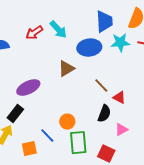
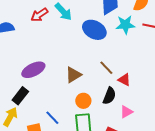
blue ellipse: (89, 48) -> (94, 30), turned 35
brown triangle: (66, 69) -> (73, 75), moved
orange circle: (67, 122) -> (83, 101), moved

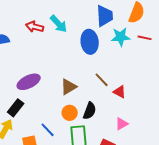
red arrow: (39, 15) -> (35, 27), turned 48
blue ellipse: (94, 30) -> (90, 42), turned 55
black semicircle: (109, 96) -> (90, 111), moved
orange circle: (83, 101) -> (70, 113), moved

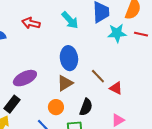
cyan arrow: (59, 24) -> (70, 20), moved
blue ellipse: (90, 42) -> (69, 58), moved
orange circle: (70, 113) -> (56, 107), moved

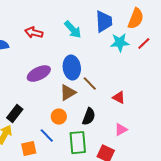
red line: (141, 34) -> (144, 44), turned -56
brown line: (98, 76) -> (90, 84), moved
purple ellipse: (25, 78) -> (39, 74), moved

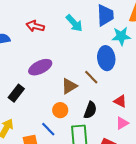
blue ellipse: (72, 68) -> (106, 58), moved
red triangle: (119, 98) -> (120, 101), moved
black rectangle: (15, 114) -> (16, 93), moved

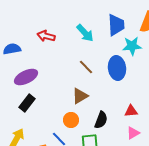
purple ellipse: (40, 67) -> (26, 77), moved
brown line: (91, 77) -> (86, 67), moved
red triangle: (120, 101) -> (131, 111), turned -32

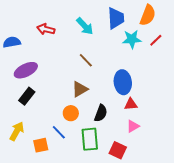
blue ellipse: (117, 68) -> (123, 82), moved

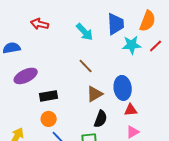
red arrow: (46, 29) -> (40, 24), moved
brown triangle: (80, 89) -> (95, 94), moved
black rectangle: (27, 96) -> (49, 96), moved, turned 42
orange circle: (71, 113) -> (49, 119), moved

